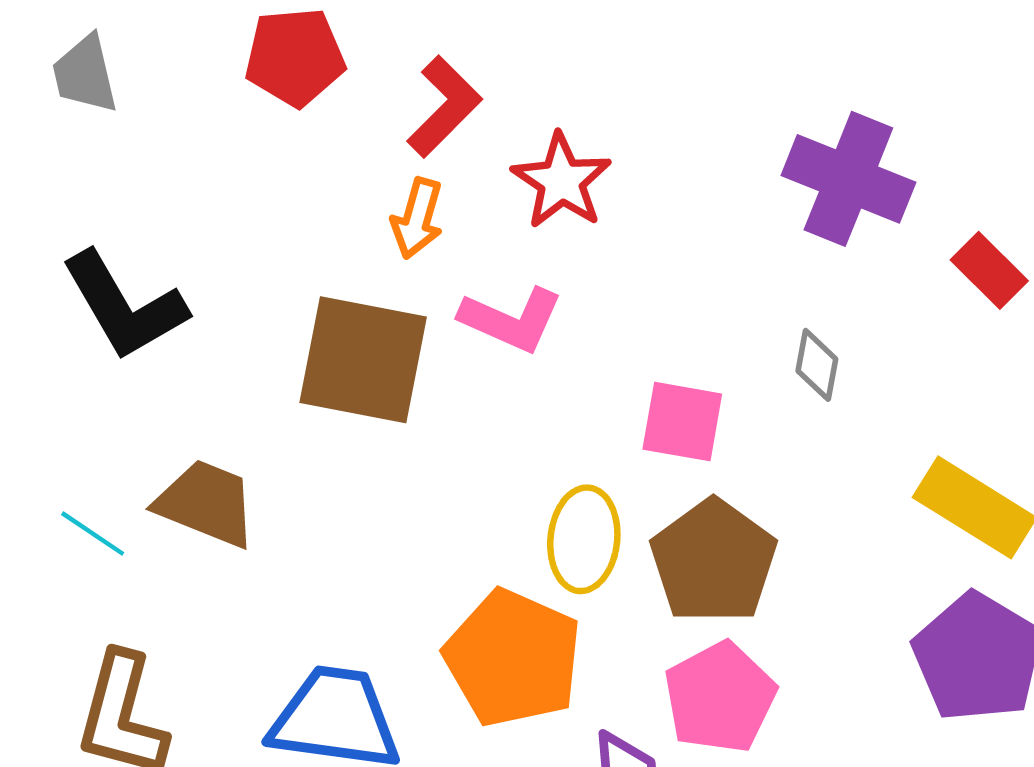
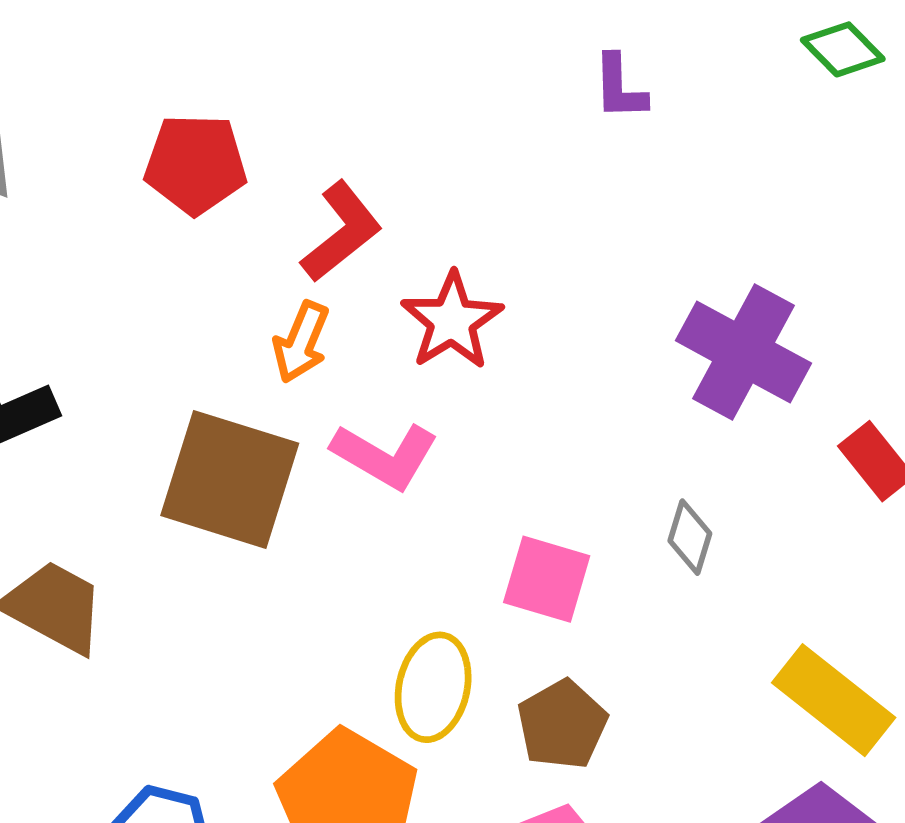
brown pentagon: (713, 561) -> (562, 725), size x0.7

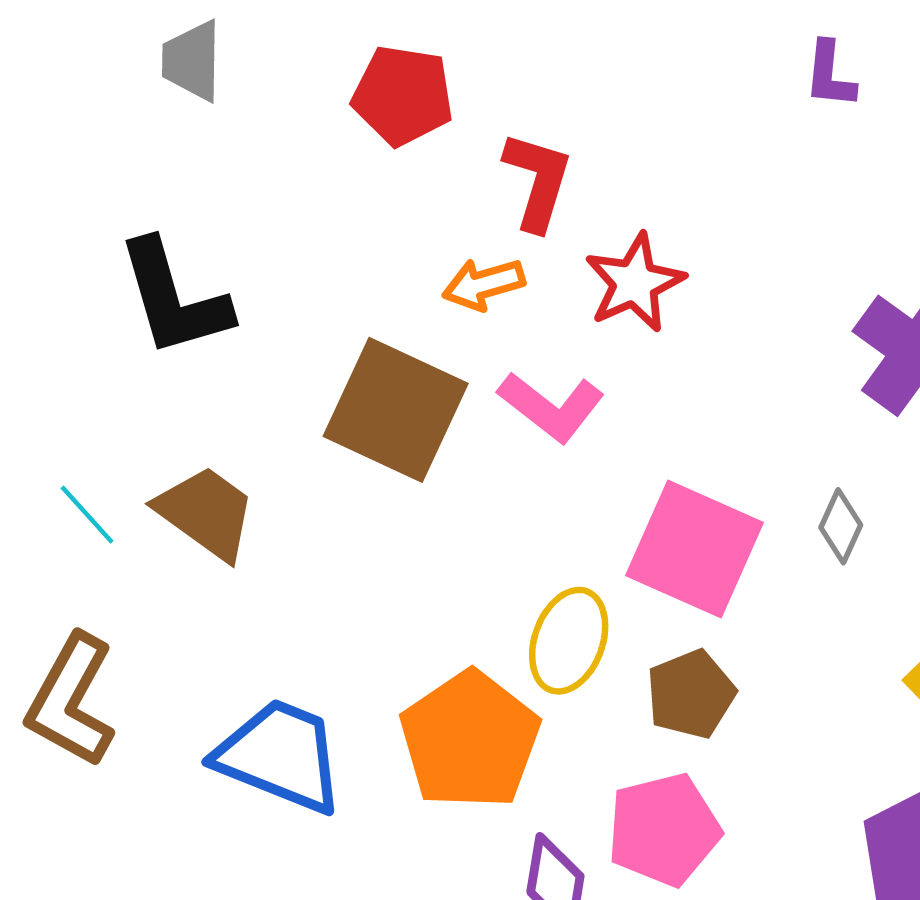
red L-shape: (341, 232) -> (538, 181), turned -42
orange arrow: (301, 342) -> (484, 284), turned 44
pink square: (547, 579) -> (694, 549), size x1.5

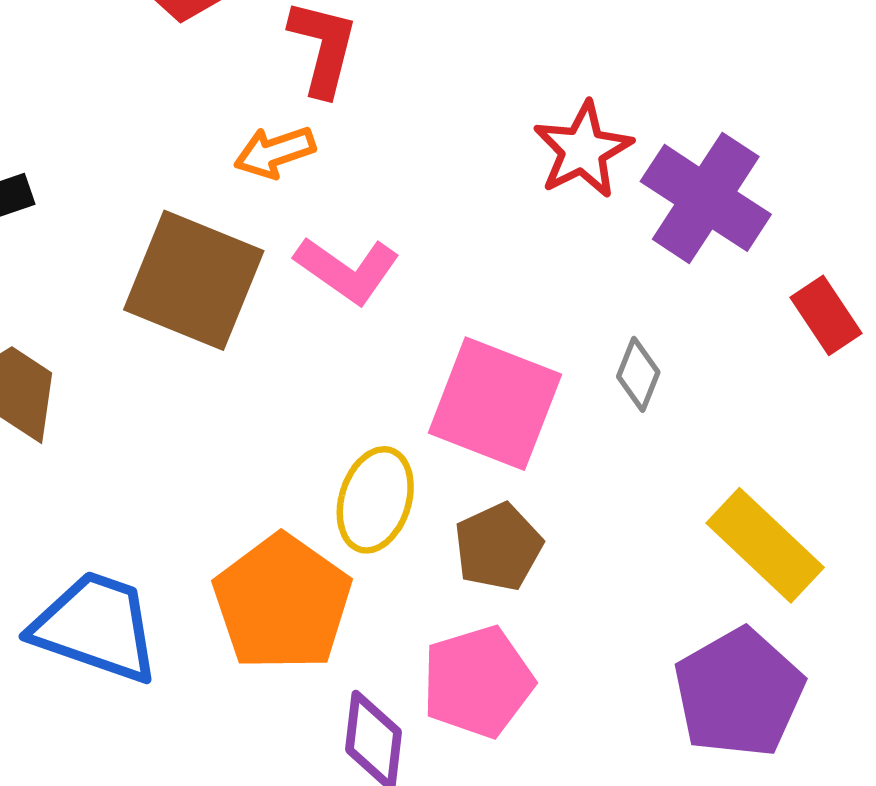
red star: (635, 283) -> (583, 150), moved

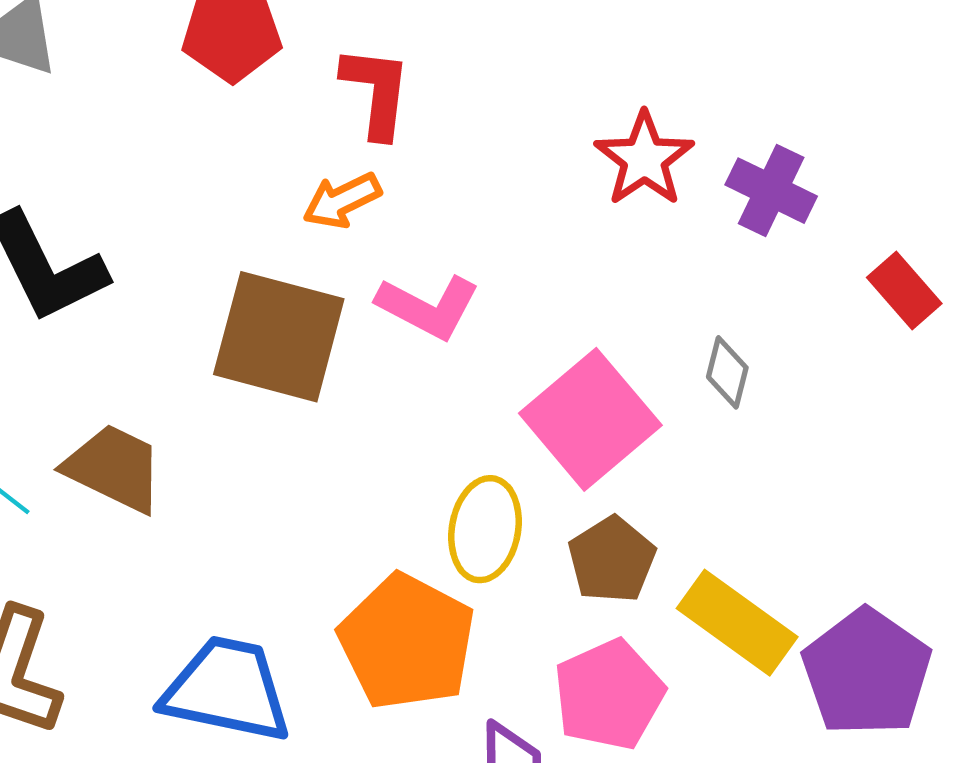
purple cross: (706, 198) -> (771, 191), size x0.7
pink square: (495, 404) -> (590, 419), turned 36
yellow rectangle: (765, 545) -> (737, 623), moved

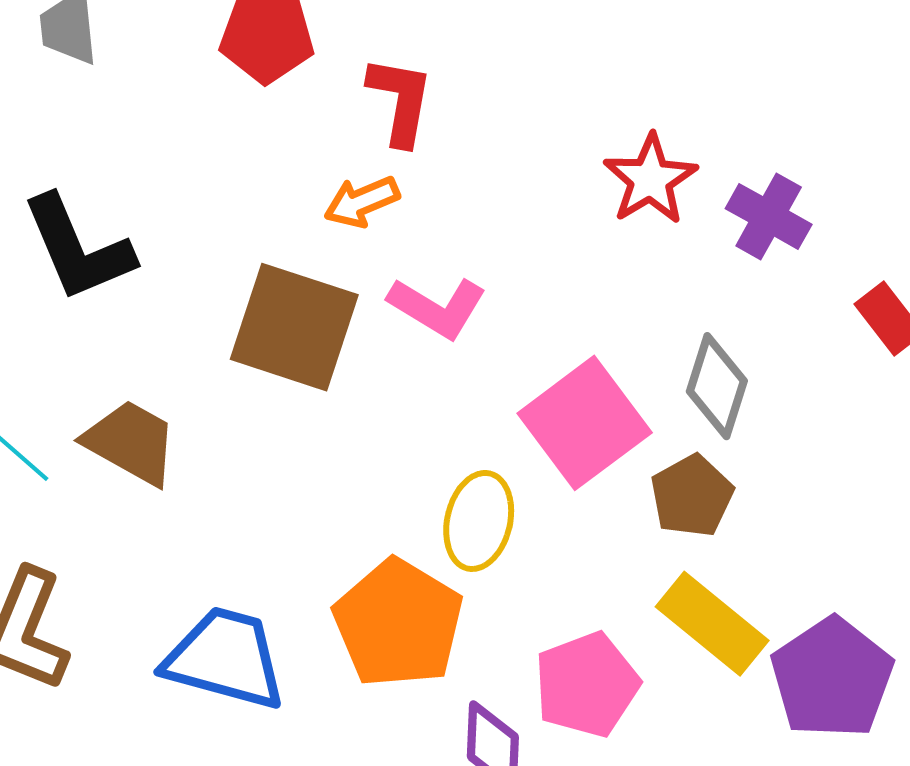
gray diamond: (727, 372) -> (717, 386), size x1.5
brown pentagon: (612, 560) -> (692, 496), moved

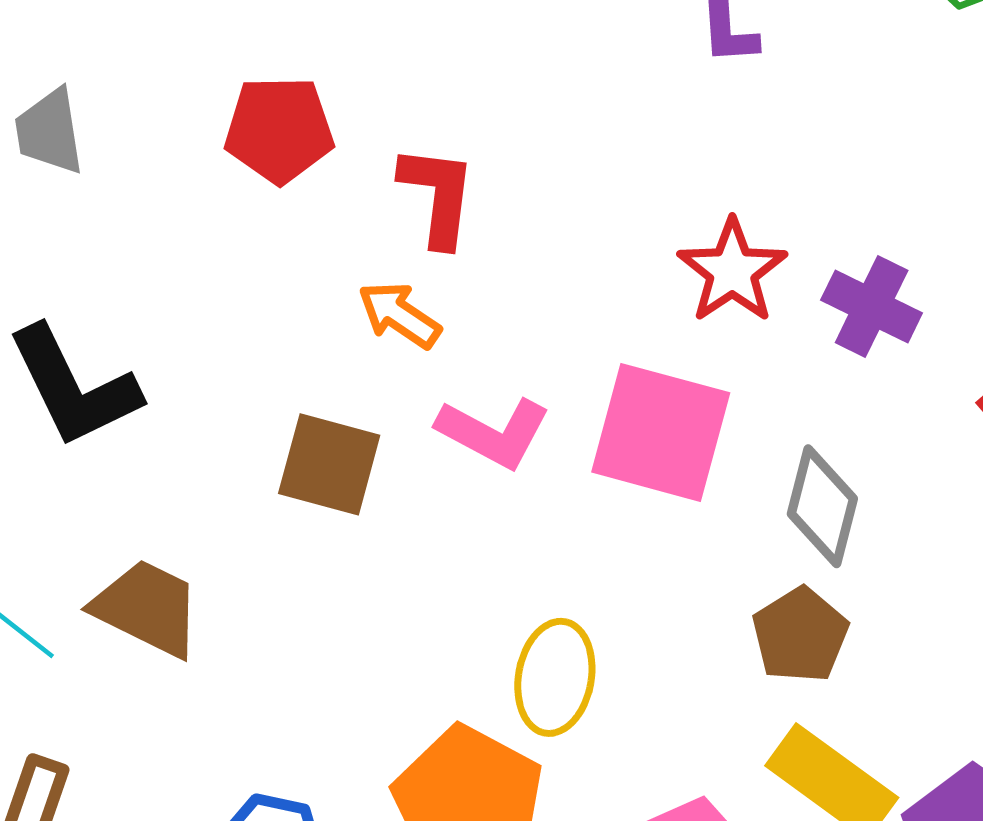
orange arrow: (362, 202) -> (399, 315), turned 60
brown square: (294, 327) -> (329, 464), size x0.7
pink square: (585, 423) -> (661, 432), moved, turned -35

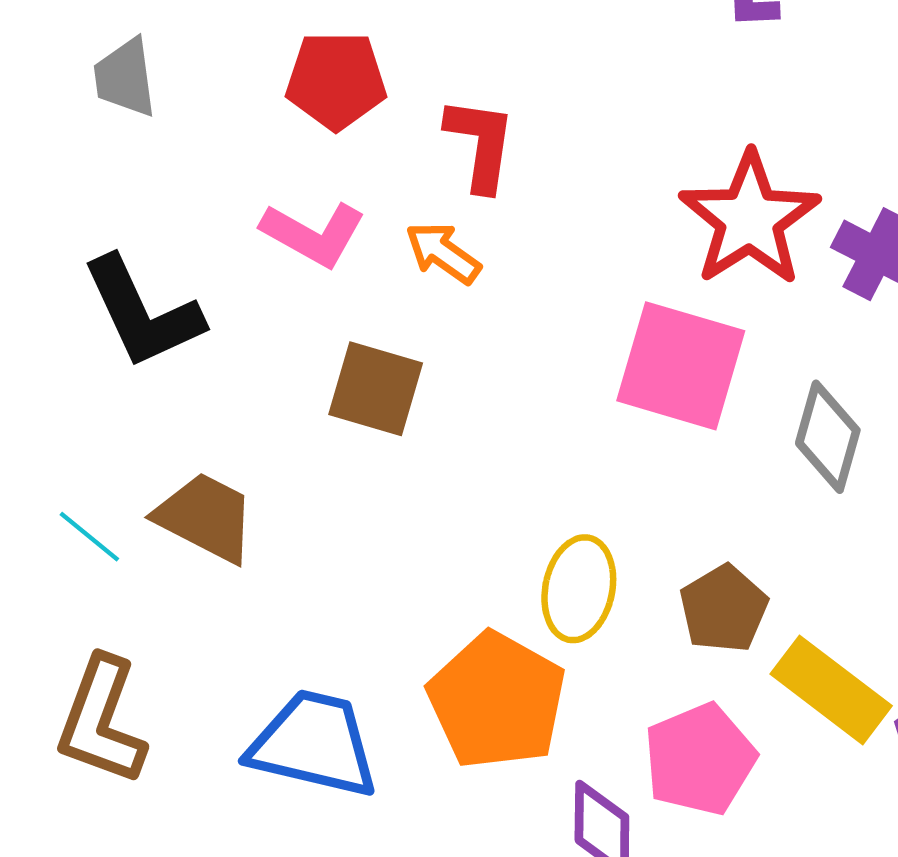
red star: (732, 271) -> (750, 219), size x1.4
pink L-shape: (494, 433) -> (313, 234), moved
brown pentagon: (800, 635) -> (724, 609), moved

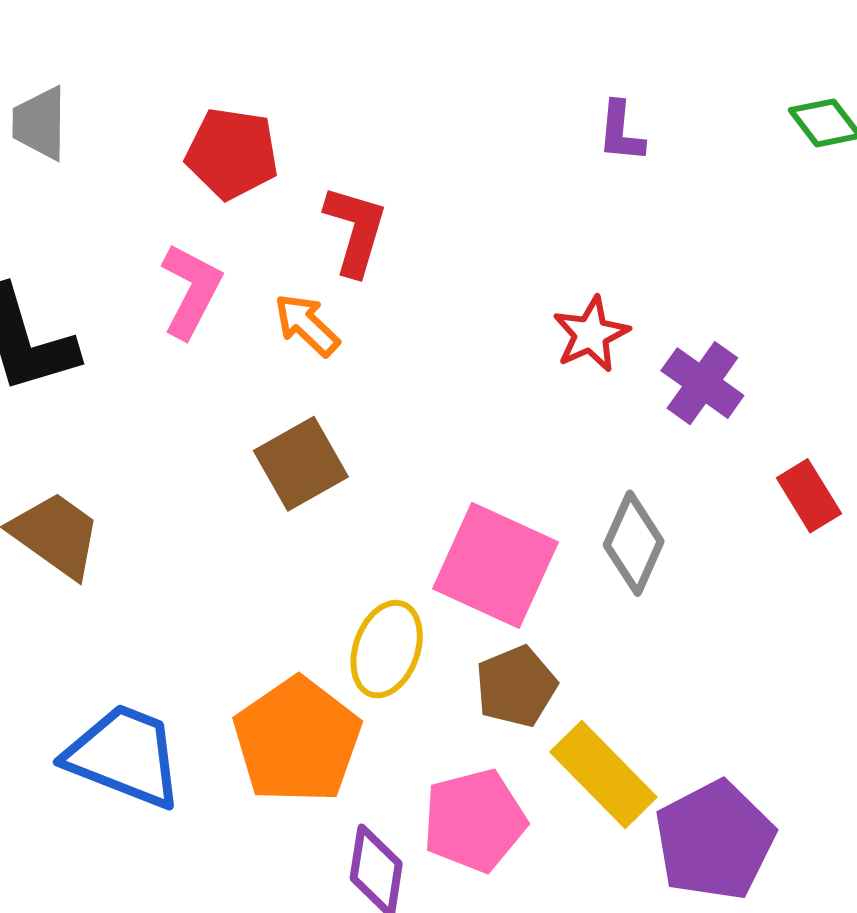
red star: (750, 219) -> (591, 334), size x0.6
pink L-shape: (313, 234) -> (191, 291), turned -100
pink square: (681, 366) -> (496, 565), moved
brown square: (376, 389) -> (301, 464), moved, turned 36

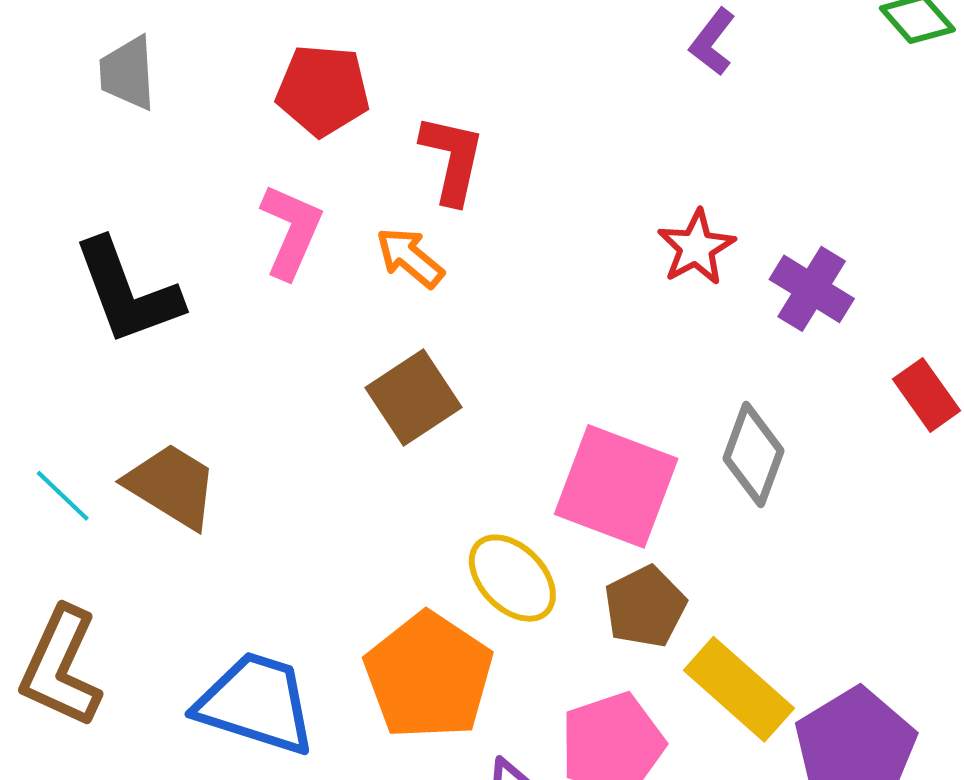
purple L-shape: (621, 132) -> (712, 42), turned 36
yellow ellipse: (387, 649) -> (512, 578), turned -60

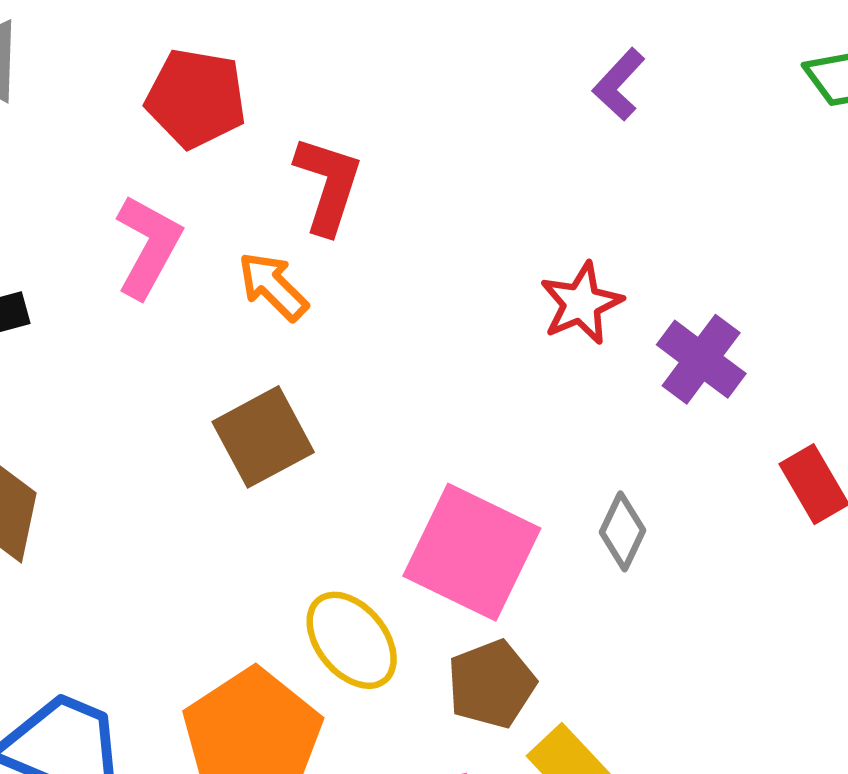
gray diamond: (754, 455) -> (623, 531), size x0.7

